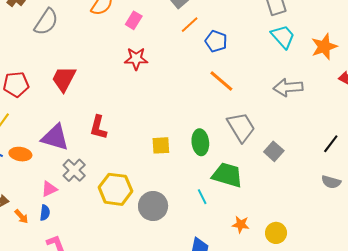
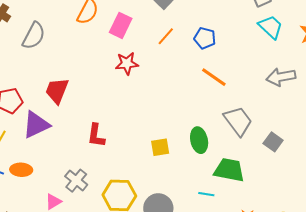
pink rectangle: (134, 20) -> (121, 25), size x1.4
orange line: (190, 25) -> (166, 36), moved
purple triangle: (55, 137) -> (36, 125), moved, turned -36
cyan line: (202, 197) -> (206, 194), turned -49

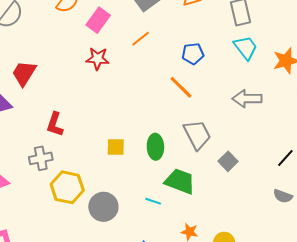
blue pentagon: (205, 38) -> (193, 54), moved, turned -30
gray cross: (76, 181) -> (41, 158), moved, turned 30

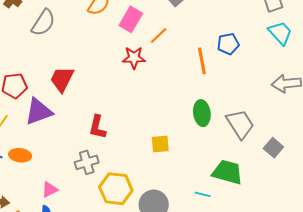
orange line: (141, 39) -> (159, 36), moved
orange line: (181, 87) -> (202, 61), moved, turned 40
green ellipse: (155, 147) -> (202, 113), moved

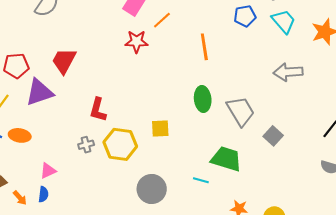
blue pentagon: (228, 44) -> (245, 16), moved
gray cross: (87, 162) -> (86, 145), size x0.7
yellow hexagon: (116, 189) -> (120, 144), moved

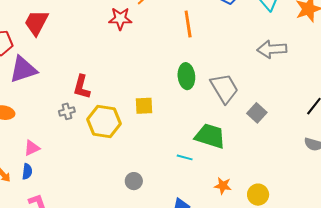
red trapezoid: (64, 61) -> (36, 23), moved
gray cross: (86, 145) -> (67, 111), moved
gray circle: (152, 189) -> (134, 181), moved, size x0.6

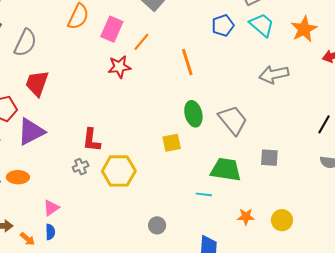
yellow square: (144, 106) -> (172, 143), moved
gray square: (257, 113) -> (269, 158), moved, turned -30

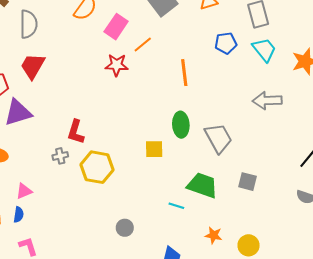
gray semicircle: (25, 43) -> (28, 24), turned -36

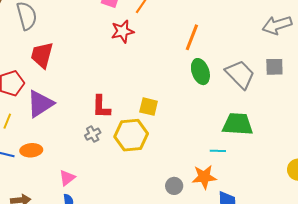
orange line: (184, 73) -> (192, 37), moved, turned 44
yellow square: (154, 149) -> (149, 107), moved, turned 30
gray square: (247, 182) -> (274, 67), moved
orange star: (214, 235) -> (204, 177), moved, size x1.4

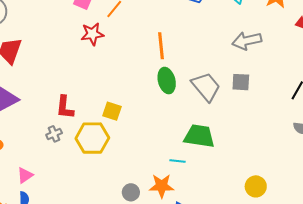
orange line: (192, 37) -> (161, 46), turned -32

